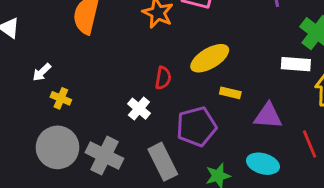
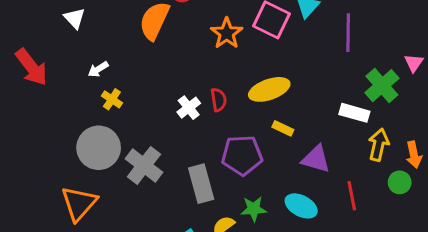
red semicircle: (163, 78) -> (219, 100), turned -30
white cross: (139, 109) -> (189, 108), moved

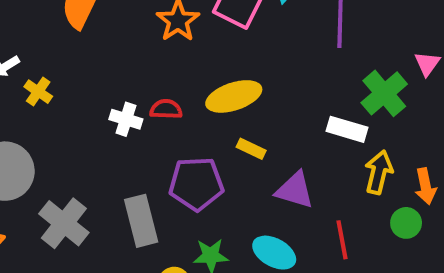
yellow cross: (112, 99) -> (38, 92), moved
red semicircle: (219, 100) -> (166, 109), turned -80
white cross: (189, 108) -> (126, 119), turned -35
gray cross: (144, 165) -> (64, 223), moved

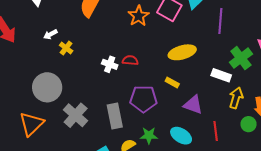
yellow ellipse: (234, 96) -> (182, 52), moved

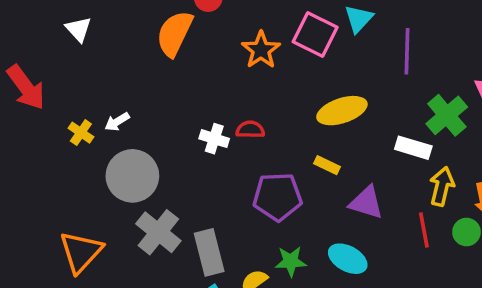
white arrow: (50, 34) -> (117, 122), moved
yellow cross: (66, 48) -> (81, 133), moved
gray circle: (47, 87) -> (132, 176), moved
gray rectangle: (115, 116) -> (209, 252), moved
red line: (216, 131) -> (424, 230), moved

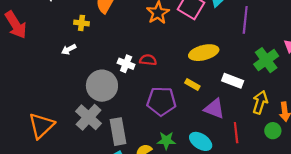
yellow cross: (81, 133) -> (82, 23), moved, turned -32
white rectangle: (413, 148) -> (233, 81), moved
gray circle: (132, 176) -> (102, 86), moved
red line: (424, 230) -> (236, 133), moved

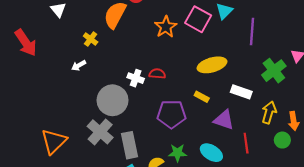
yellow cross: (82, 23) -> (91, 39), turned 32

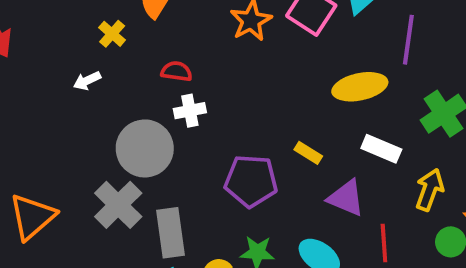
yellow ellipse: (212, 65) -> (360, 87), moved
red semicircle: (157, 74) -> (176, 71), moved
white cross: (136, 78) -> (190, 111), turned -35

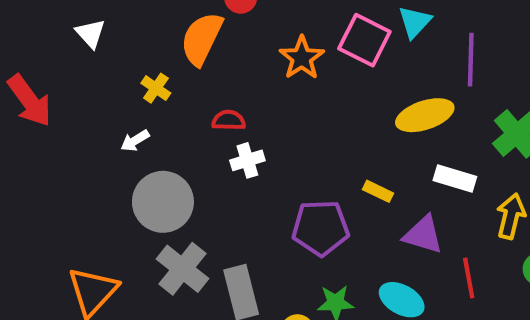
gray circle: (145, 148) -> (163, 202), moved

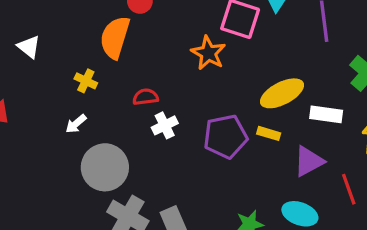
orange star: (302, 58) -> (208, 53), moved
yellow ellipse: (425, 115) -> (282, 93), moved
purple pentagon: (321, 228) -> (225, 137), moved
purple triangle: (423, 235) -> (309, 161), turned -36

